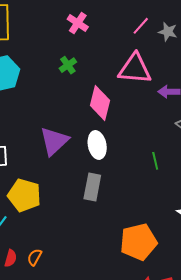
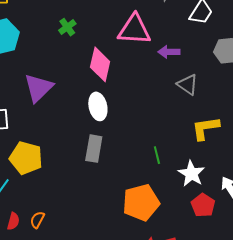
purple triangle: (54, 141) -> (39, 88), moved
green line: (155, 161) -> (157, 155), moved

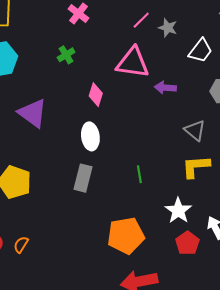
pink diamond: (100, 64) -> (96, 95), size x0.7
gray triangle: (188, 85) -> (195, 130), moved
purple triangle: (39, 88) -> (33, 113), turned -44
green line: (157, 155) -> (139, 174), moved

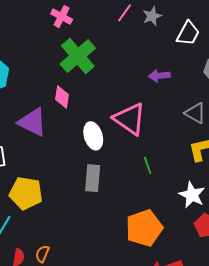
gray star: (168, 28) -> (152, 16), turned -30
green cross: (66, 55) -> (78, 56), moved, size x2.0
pink triangle: (133, 63) -> (130, 119), moved, turned 36
pink diamond: (96, 95) -> (62, 97), moved

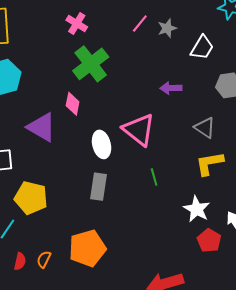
orange pentagon: (144, 228) -> (87, 248), moved

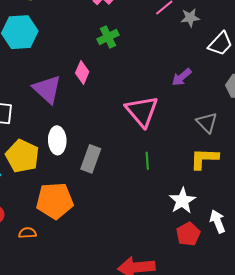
green cross: (91, 64) -> (108, 37), size x0.6
purple arrow: (171, 88) -> (182, 77), turned -50
white ellipse: (102, 144) -> (57, 140), moved
orange pentagon: (87, 248) -> (55, 201), moved
orange semicircle: (44, 259) -> (27, 233), moved, turned 48

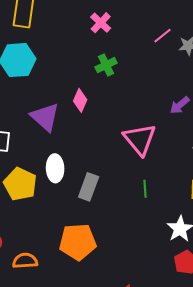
orange pentagon: (55, 201) -> (78, 242), moved
orange semicircle: (27, 233) -> (25, 261), size x1.4

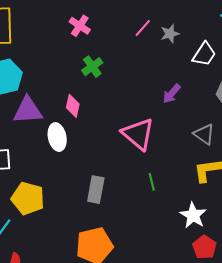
purple triangle: (45, 117) -> (28, 110), moved, turned -36
white ellipse: (55, 168) -> (57, 137), moved

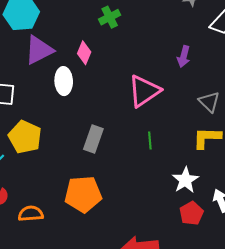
purple arrow: (172, 94) -> (184, 56), turned -35
purple triangle: (28, 110) -> (39, 50), turned -32
pink triangle: (138, 134) -> (144, 91), turned 36

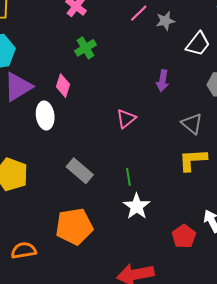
pink triangle: (144, 91) -> (126, 119), size x0.6
gray rectangle: (93, 139) -> (80, 171), turned -64
green line: (150, 140) -> (128, 177), moved
white star: (185, 180) -> (137, 206), moved

